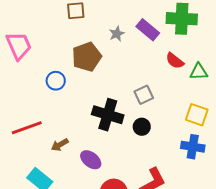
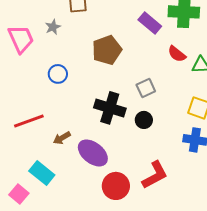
gray star: (117, 34) -> (53, 27), moved
brown pentagon: (87, 57) -> (107, 50), moved
purple ellipse: (91, 160) -> (93, 153), size x1.4

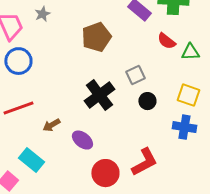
blue circle: (58, 74) -> (18, 61), moved, size x1.4
black cross: (110, 108) -> (99, 95), turned 36
black circle: (144, 120) -> (147, 101), moved
purple ellipse: (93, 153) -> (82, 140), size x0.7

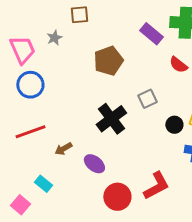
black circle: (147, 101) -> (174, 125), moved
cyan rectangle: (31, 160) -> (43, 184), size x0.7

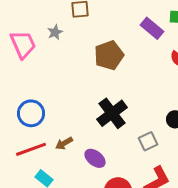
blue circle: (30, 85) -> (31, 113), moved
gray square: (147, 99) -> (148, 141), moved
red line: (30, 132) -> (31, 149), moved

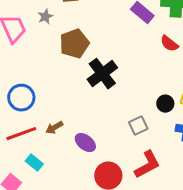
brown pentagon: (109, 55) -> (74, 44), moved
black cross: (112, 113) -> (102, 74), moved

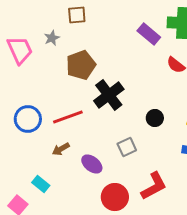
black circle: (165, 104) -> (155, 118), moved
gray square: (138, 126) -> (127, 147), moved
red line: (21, 134) -> (68, 117), moved

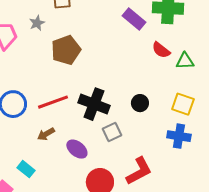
black cross: (109, 95) -> (94, 104), moved, turned -32

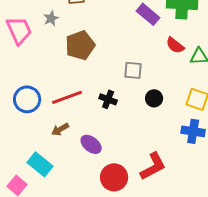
black cross: (94, 104) -> (108, 99), size x0.6
gray square: (112, 132) -> (133, 70), moved, turned 30
cyan rectangle: (26, 169) -> (40, 164), size x1.4

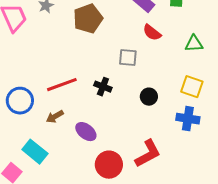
brown pentagon: (80, 45) -> (88, 19), moved
red semicircle: (175, 45) -> (152, 33), moved
black circle: (154, 98) -> (149, 97), moved
blue circle: (27, 99) -> (20, 101), moved

